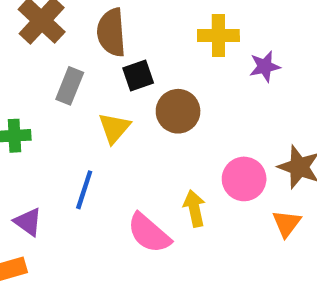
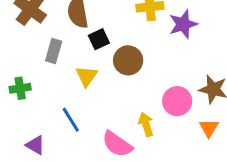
purple star: (265, 66) -> (183, 24), size x1.4
blue line: (84, 190) -> (71, 120), turned -44

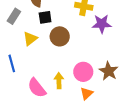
orange triangle: (209, 128) -> (86, 93), moved

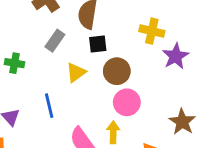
purple star: (102, 24) -> (176, 56), turned -30
pink circle: (83, 72) -> (127, 102), moved

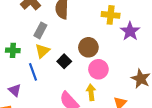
black square: (98, 44) -> (64, 61), moved, turned -32
yellow triangle: (76, 72) -> (42, 51), moved
blue line: (49, 106) -> (33, 72), moved

